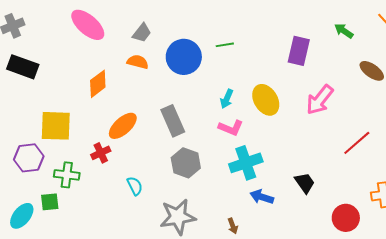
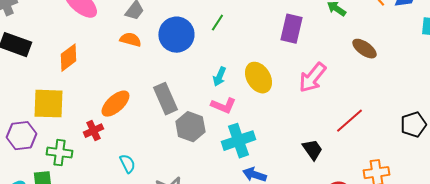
green line: (225, 45) -> (217, 23), turned -48
orange diamond: (98, 84) -> (68, 58), moved
gray hexagon: (186, 163) -> (190, 127), moved
black trapezoid: (305, 183) -> (312, 150), moved

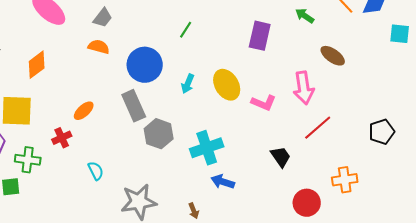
blue circle: (176, 35) -> (145, 65), moved
pink arrow: (312, 78) -> (304, 88), moved, turned -48
orange ellipse: (115, 104) -> (84, 111), size x0.7
pink L-shape: (223, 106) -> (264, 103), moved

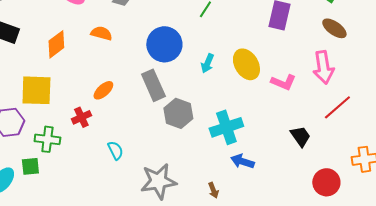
orange semicircle: (99, 47) -> (101, 33), moved
brown ellipse: (333, 56) -> (334, 28), moved

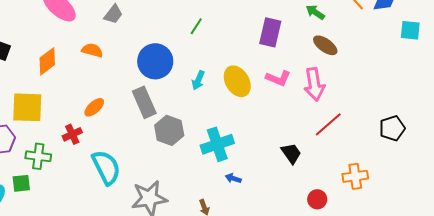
pink L-shape: (283, 82) -> (278, 78), moved
cyan semicircle: (115, 150) -> (106, 167), size x1.8
blue arrow: (242, 161) -> (233, 178), size x0.7
red circle: (326, 182) -> (317, 199), size x0.7

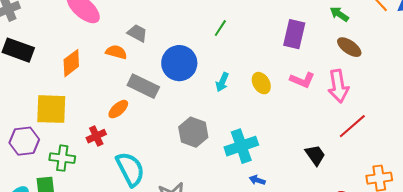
gray trapezoid: (113, 14) -> (137, 33), moved, turned -100
yellow ellipse: (237, 81) -> (261, 83), size x0.7
gray rectangle: (144, 102) -> (143, 86), moved, turned -40

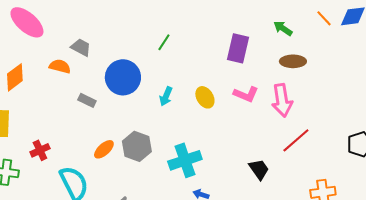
brown ellipse: (349, 47) -> (293, 61), turned -35
gray rectangle: (143, 86) -> (87, 100), size x0.6
orange ellipse: (118, 109) -> (104, 149), moved

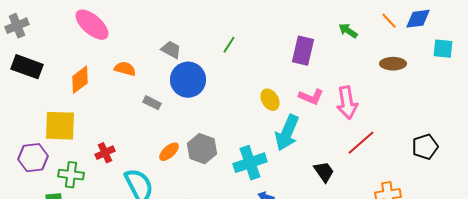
gray trapezoid: (81, 47) -> (171, 50), moved
brown ellipse: (293, 61) -> (393, 64), moved
cyan arrow: (166, 96) -> (287, 133), moved, size x1.8

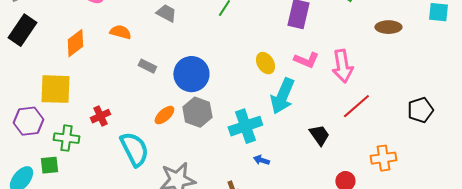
black rectangle: (27, 67) -> (22, 30), turned -76
blue circle: (188, 80) -> (191, 74), moved

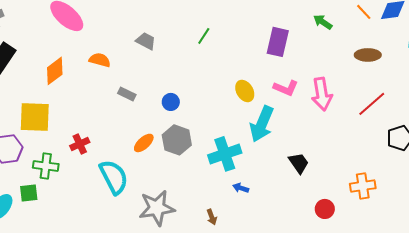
blue circle: (191, 74) -> (171, 102), size x0.5
red line: (356, 106) -> (372, 104), moved

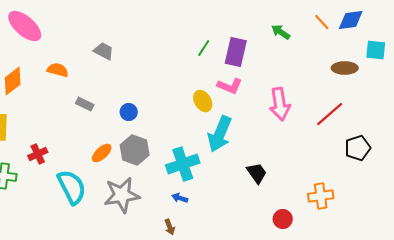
green line: (204, 36) -> (204, 48), moved
brown ellipse: (368, 55) -> (345, 68), moved
pink L-shape: (286, 88) -> (230, 86), moved
blue arrow: (241, 188) -> (180, 198), moved
gray star: (157, 208) -> (122, 195), moved

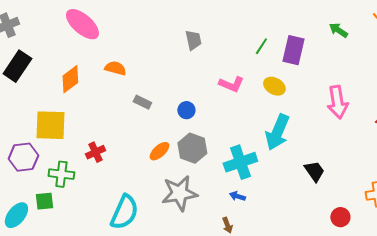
gray trapezoid: (104, 51) -> (193, 40), moved, turned 50
pink L-shape: (230, 86) -> (231, 84), moved
yellow ellipse: (203, 101) -> (274, 86), moved, turned -30
cyan semicircle: (72, 187) -> (124, 212), moved, turned 51

